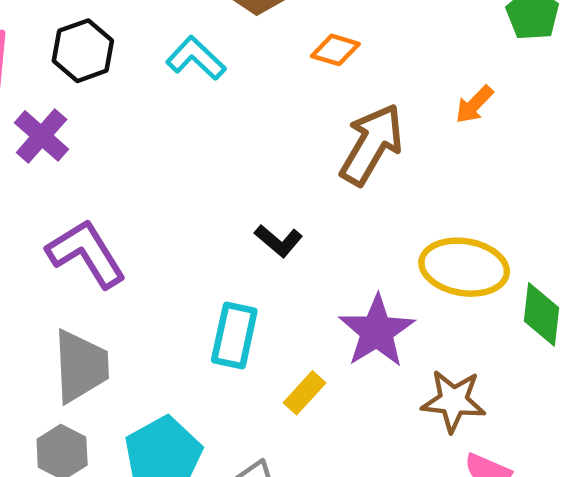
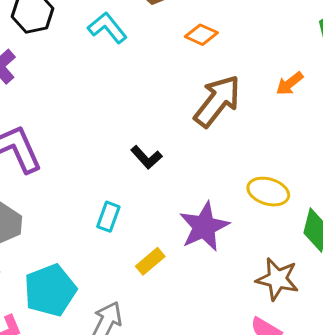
yellow ellipse: (464, 267) -> (268, 192), size x0.7
cyan rectangle: (234, 335) -> (108, 217), size x0.7
brown star: (453, 401) -> (277, 279), moved

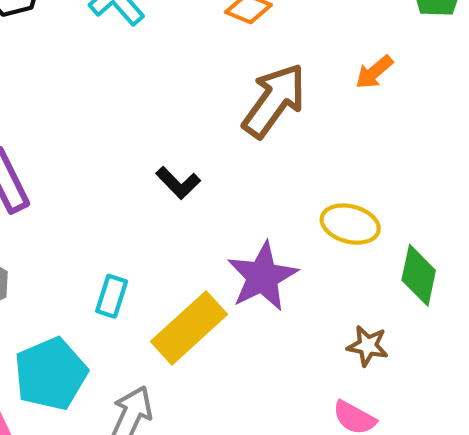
cyan rectangle: (108, 217) -> (112, 296), moved
yellow rectangle: (150, 261) -> (189, 328), size x1.8
brown star: (277, 279) -> (368, 346), size x0.7

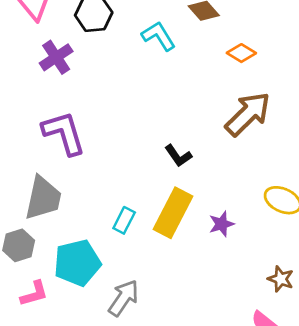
purple star: (262, 277) -> (222, 224), size x0.6
yellow rectangle: (189, 328) -> (173, 213), moved, turned -30

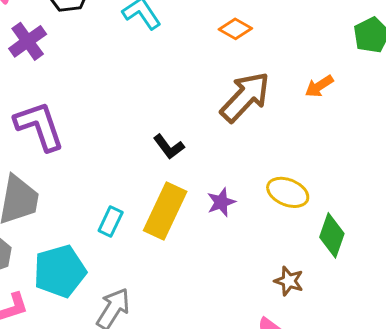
purple star: (222, 224) -> (221, 202), moved

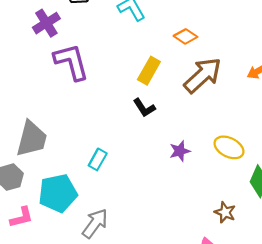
orange diamond: (235, 29) -> (186, 36), moved
purple L-shape: (39, 126) -> (71, 62), moved
yellow rectangle: (165, 211) -> (149, 71), moved, size x0.7

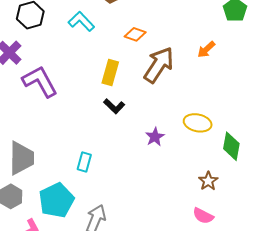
brown star: (225, 212) -> (208, 181), turned 30

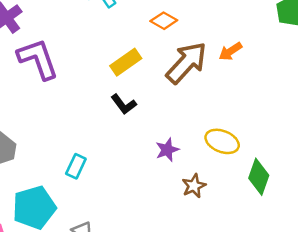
orange arrow: (206, 49) -> (230, 51), moved
yellow rectangle: (110, 72) -> (126, 62), turned 30
brown star: (208, 181) -> (194, 186), moved

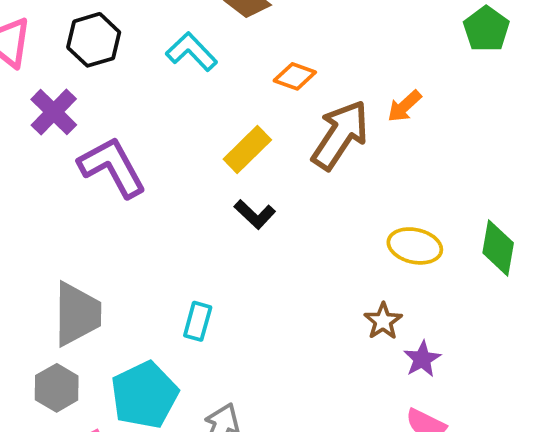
purple star: (167, 150) -> (422, 359), moved
green diamond: (259, 177) -> (498, 248), moved

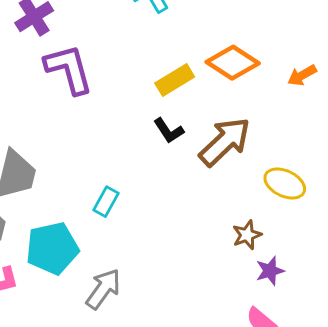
orange diamond: (295, 76) -> (233, 63), moved, size x1.6
brown arrow: (340, 135) -> (225, 142), moved

